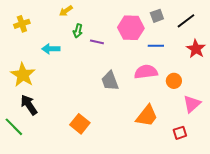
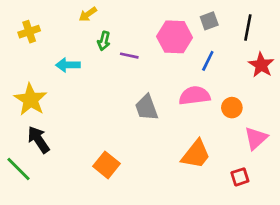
black line: (186, 21) -> (248, 28), turned -42
blue line: (156, 46) -> (208, 61), turned -63

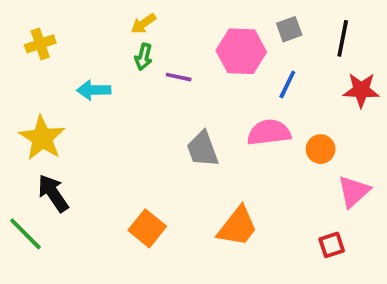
yellow arrow: (88, 14) -> (143, 24), moved
red star: (261, 65) -> (361, 90), turned -30
orange trapezoid: (196, 154) -> (238, 227), moved

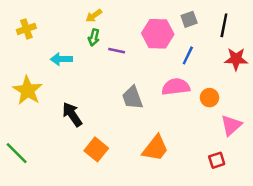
black arrow: (53, 193) -> (72, 114), moved

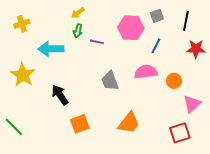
cyan arrow: (61, 59) -> (51, 49), size x1.4
orange square: (96, 149) -> (80, 124), turned 30
red square: (217, 160) -> (180, 133), size x1.5

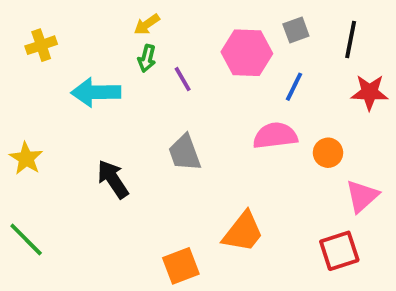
purple line: (97, 42) -> (183, 79), turned 48
yellow star: (23, 75) -> (26, 158), moved, size x0.7
gray trapezoid: (110, 81) -> (185, 153), moved
orange square: (80, 124) -> (181, 266), moved

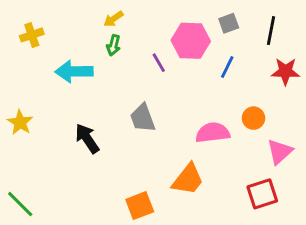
purple line: (183, 79) -> (159, 63), moved
pink semicircle: (275, 136) -> (213, 133), moved
green line: (26, 240) -> (20, 204), moved

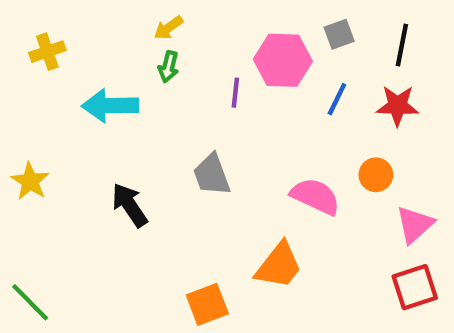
purple line: (159, 63) -> (235, 93), turned 36
red star: (286, 71) -> (397, 106), moved
pink semicircle: (213, 133) -> (315, 196), turned 32
red square: (262, 194) -> (415, 287), moved

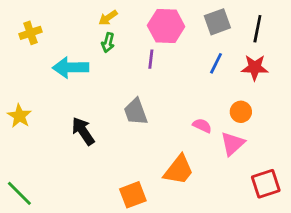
gray square: (339, 34) -> (217, 22), size x1.4
pink hexagon: (283, 60) -> (166, 26), moved
pink semicircle: (315, 196) -> (202, 126), size x0.6
pink triangle: (415, 224) -> (233, 144), moved

